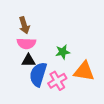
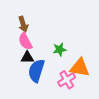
pink semicircle: (26, 43) -> (25, 41), turned 60
pink cross: (57, 81) -> (67, 80), moved

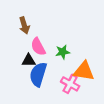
pink semicircle: (25, 41) -> (38, 47), moved
pink cross: (67, 80) -> (70, 84), turned -30

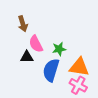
blue semicircle: (38, 74) -> (51, 70), moved
pink cross: (70, 84) -> (78, 85), moved

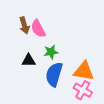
pink semicircle: (36, 44) -> (38, 29), moved
green star: (59, 49) -> (51, 52), moved

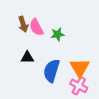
green star: (51, 52) -> (58, 34), moved
orange triangle: (84, 71) -> (80, 68), turned 50

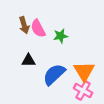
blue semicircle: (51, 71) -> (54, 74), turned 30

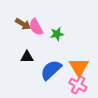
brown arrow: (24, 25) -> (23, 24), turned -42

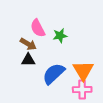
brown arrow: (23, 24) -> (28, 44), moved
pink cross: (78, 85) -> (82, 90), turned -30

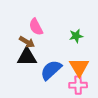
green star: (60, 36) -> (76, 36), moved
black triangle: (28, 60) -> (27, 57), size x1.5

